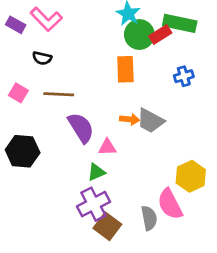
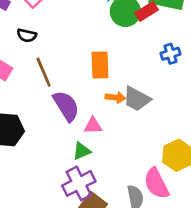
orange rectangle: (125, 69) -> (100, 65), moved
brown line: (59, 94) -> (44, 72), turned 64

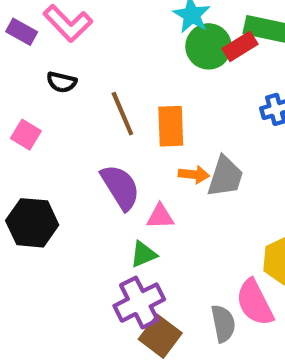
brown line: (44, 72) -> (122, 114), moved
gray trapezoid: (137, 99) -> (225, 177), turned -100

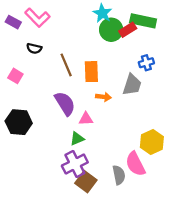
gray trapezoid: (225, 177) -> (132, 85), moved

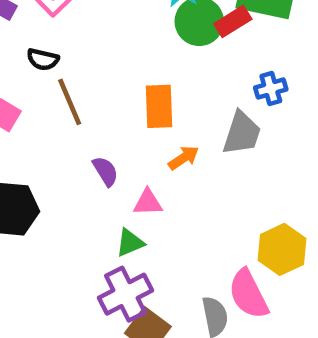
brown line: (66, 65) -> (70, 102), moved
orange arrow: (103, 97) -> (184, 158), turned -40
purple semicircle: (65, 103) -> (105, 171), size x0.6

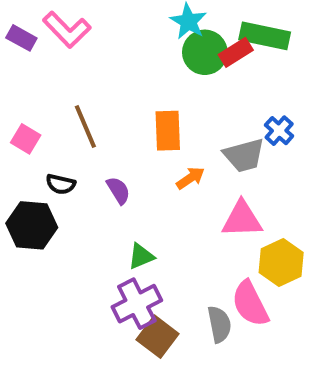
black semicircle: (43, 59) -> (61, 184), moved
blue cross: (271, 88) -> (279, 131), moved, turned -32
gray trapezoid: (242, 133) -> (244, 155), turned 57
pink triangle: (148, 202) -> (242, 219), moved, size x1.5

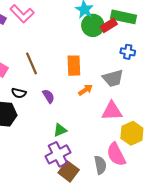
blue cross: (279, 131) -> (128, 52), moved, turned -32

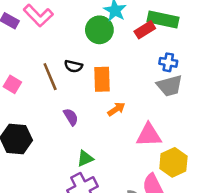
green circle: (93, 25) -> (99, 30), moved
gray trapezoid: (113, 78) -> (170, 86), moved
black semicircle: (19, 93) -> (73, 66), moved

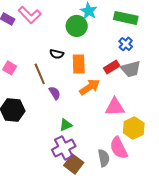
red rectangle: (145, 30) -> (112, 67), moved
blue cross: (168, 62) -> (126, 44), moved, turned 32
brown line: (50, 77) -> (40, 74), moved
orange arrow: (116, 109) -> (90, 87), size x1.5

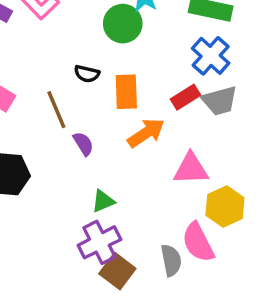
blue cross: (126, 44) -> (211, 56), size x1.5

